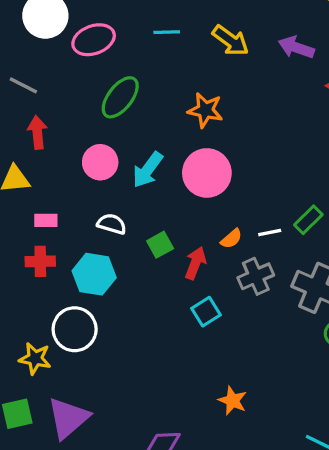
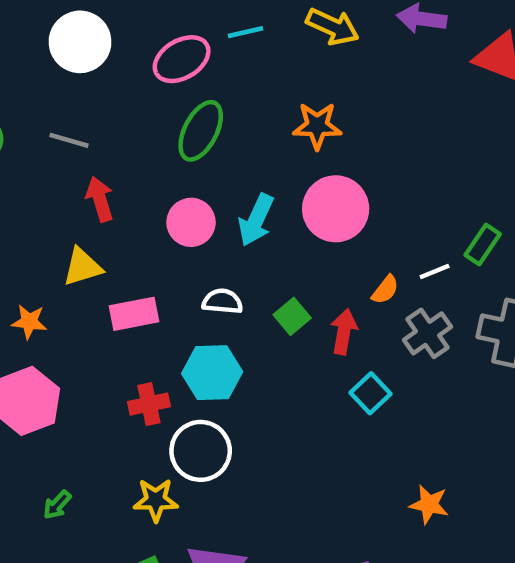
pink ellipse: (94, 40) -> (182, 59), moved
pink rectangle: (46, 220) -> (134, 314), size x1.5
red cross: (40, 261) -> (149, 404), moved

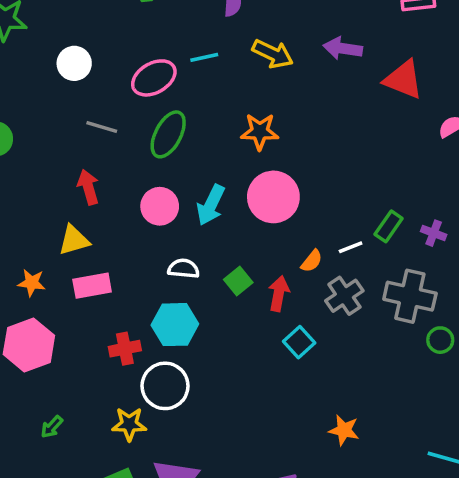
white circle: (80, 42) -> (74, 63), size x0.7
gray line: (69, 140) -> (102, 127), moved
pink rectangle: (134, 314) -> (92, 286), moved

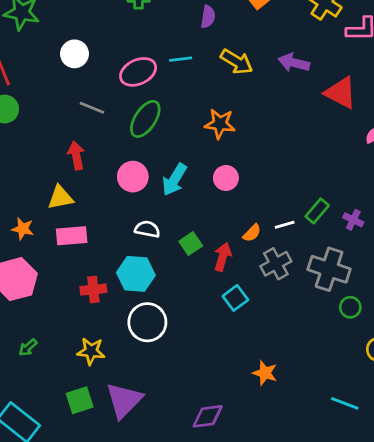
pink circle: (273, 197) -> (226, 178), size x0.6
white circle: (165, 386) -> (147, 322), moved

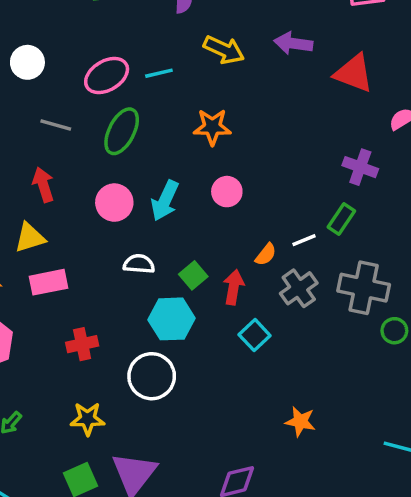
cyan line: (181, 59) -> (159, 73), moved
purple cross: (353, 220) -> (360, 167), moved, size x1.4
cyan hexagon: (136, 274) -> (171, 319), moved

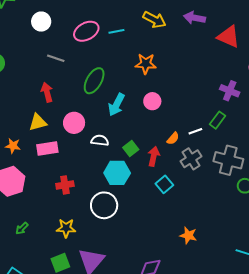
green ellipse: (122, 131) -> (94, 81), moved
pink circle: (114, 203) -> (74, 123), moved

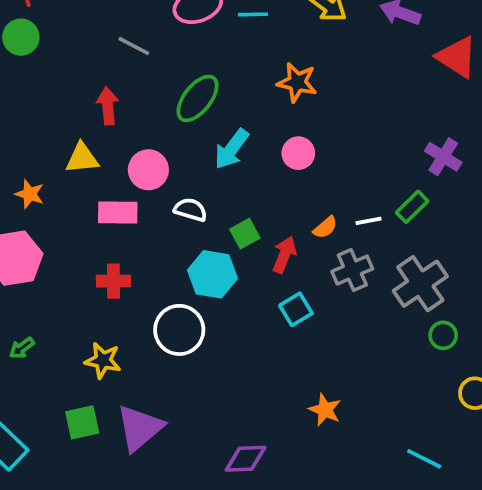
pink rectangle: (47, 148) -> (118, 213), moved
gray cross: (228, 160) -> (420, 284), turned 32

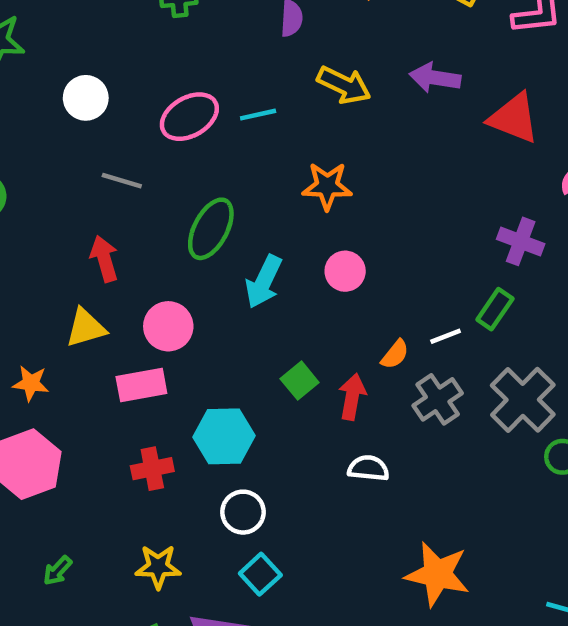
white semicircle: (191, 210) -> (368, 468), moved
cyan hexagon: (213, 274) -> (224, 436), moved
cyan square: (296, 309) -> (260, 574), moved
white circle: (179, 330) -> (243, 512), size x0.7
orange star: (325, 410) -> (437, 574), size x1.6

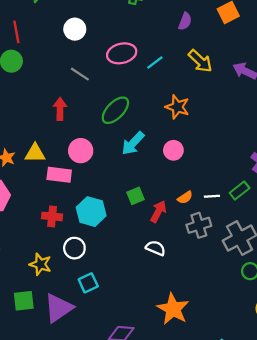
cyan line: (258, 115) -> (155, 62), turned -42
yellow triangle: (86, 328) -> (35, 153), moved
white circle: (243, 512) -> (74, 248), moved

